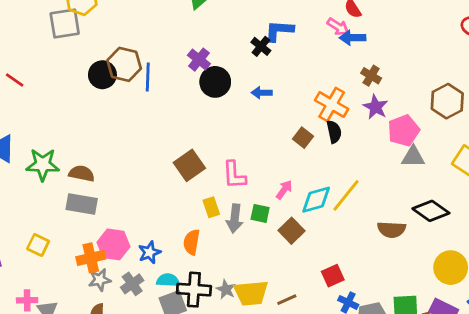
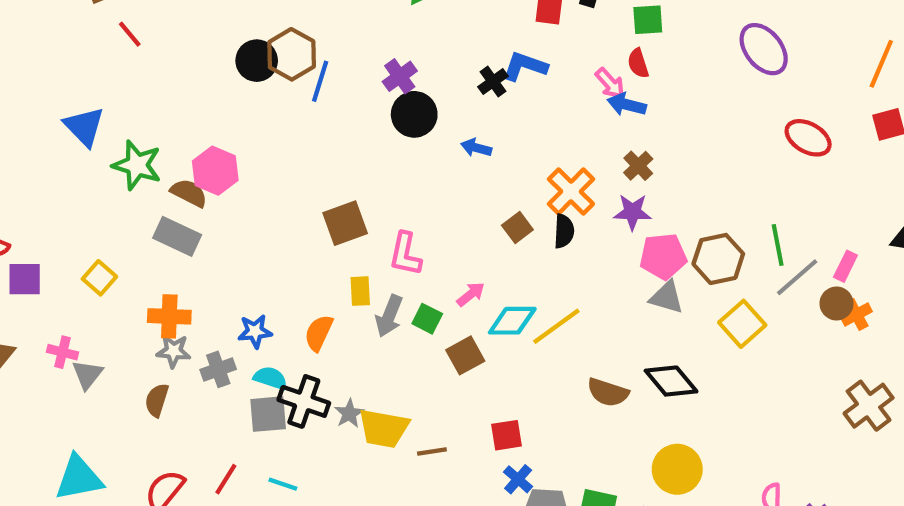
brown hexagon: (447, 101) -> (718, 259), moved
purple star: (376, 107) -> (632, 212), turned 30
pink hexagon: (114, 244) -> (215, 171), moved

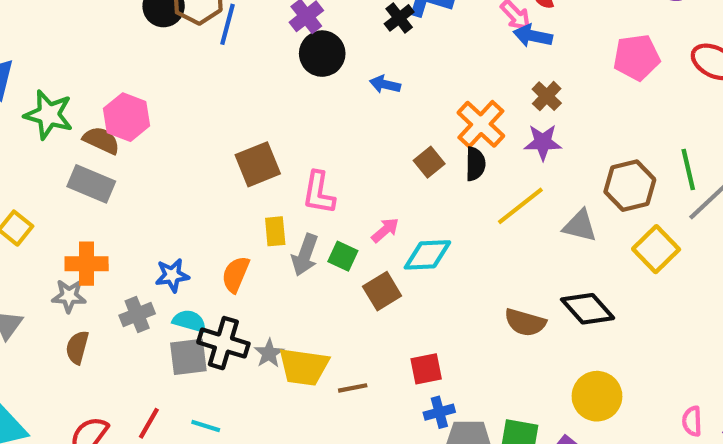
pink pentagon: (663, 256) -> (637, 57), moved
yellow line: (556, 326) -> (520, 206), moved
gray star: (174, 351) -> (69, 296), moved
blue cross: (518, 479) -> (439, 412), turned 36

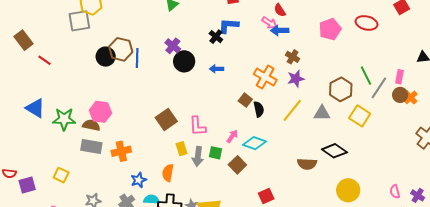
black semicircle: (475, 164) -> (259, 109), moved
cyan diamond: (427, 255) -> (255, 143), turned 35
orange cross: (87, 264) -> (121, 151), moved

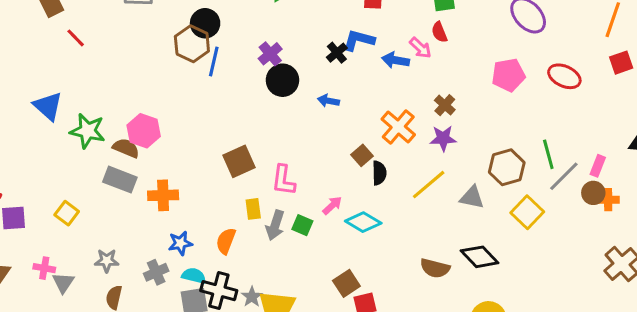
blue arrow: (280, 30) -> (396, 60), moved
black circle: (106, 57) -> (205, 23), moved
orange cross: (411, 97) -> (608, 200), turned 32
brown square: (237, 165) -> (346, 283), moved

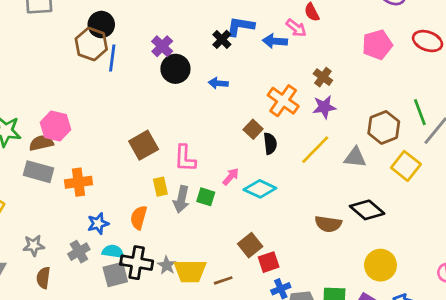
brown semicircle: (126, 148) -> (41, 143), turned -30

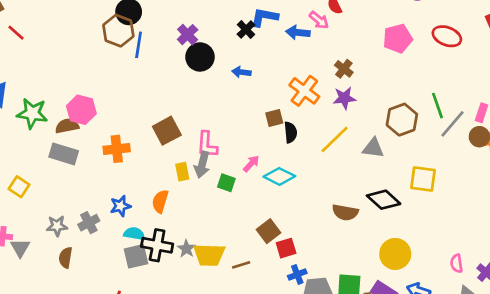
brown square: (253, 129) -> (274, 118), turned 30
yellow square: (406, 166) -> (423, 179), moved, turned -32
orange cross: (78, 182) -> (117, 149), moved
gray arrow: (181, 199) -> (202, 165), moved
gray cross: (79, 252) -> (89, 223), moved

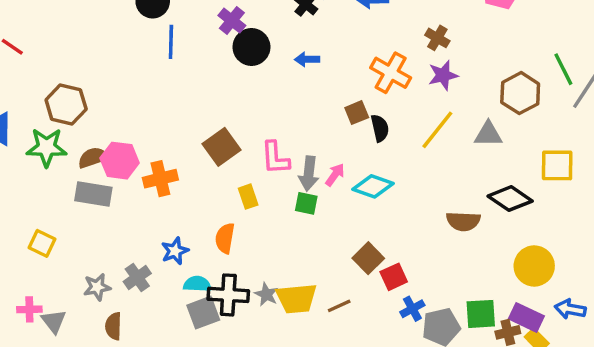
brown hexagon: (118, 31) -> (66, 105), moved
pink hexagon: (81, 110) -> (120, 161), moved
gray arrow: (202, 165) -> (309, 174), moved

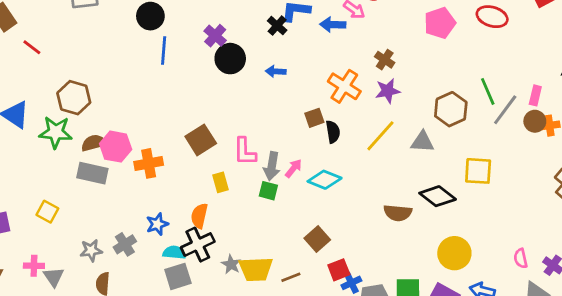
red square: (394, 277) -> (339, 270), moved
black cross: (228, 295) -> (198, 245), moved, turned -32

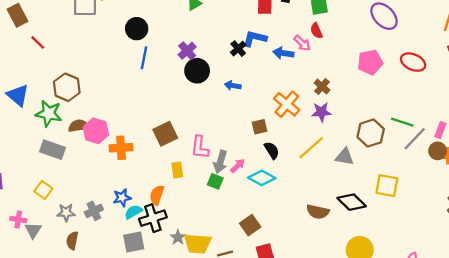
green line: (488, 91) -> (402, 122), turned -55
black semicircle: (333, 132) -> (272, 150), moved, turned -30
gray rectangle: (92, 173) -> (52, 150), moved
yellow square: (47, 212) -> (43, 190), moved
cyan semicircle: (174, 253) -> (133, 212), moved, turned -42

